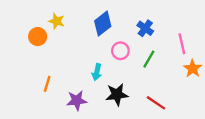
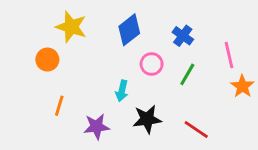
yellow star: (57, 21) -> (71, 27), size x1.5
orange circle: (38, 37) -> (47, 60), moved

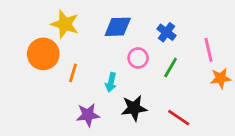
blue diamond: (129, 30) -> (118, 27), turned 36
orange circle: (47, 60) -> (43, 54), size x1.5
orange star: (242, 86) -> (221, 78), turned 30
orange line: (59, 106) -> (73, 73), moved

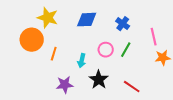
pink circle: (138, 58) -> (106, 50), moved
black star: (134, 108) -> (99, 80), turned -30

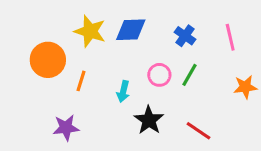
yellow star: (48, 18) -> (90, 31), moved
pink line: (154, 37) -> (230, 37), moved
purple star: (65, 85) -> (66, 128), moved

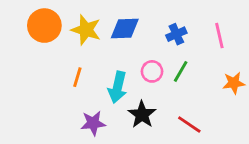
blue cross: (185, 36) -> (176, 34), turned 30
orange circle: (48, 60) -> (44, 26), moved
cyan arrow: (123, 91) -> (118, 87), size x1.5
purple star: (66, 128) -> (93, 123), moved

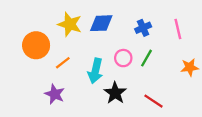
orange circle: (44, 26) -> (36, 45), moved
orange line: (77, 77) -> (63, 63), turned 35
purple star: (93, 123) -> (55, 94), moved, turned 30

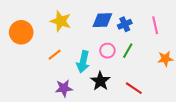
blue diamond: (101, 23) -> (102, 20), moved
orange circle: (36, 45) -> (21, 32), moved
purple star: (55, 94) -> (64, 88), moved, turned -30

